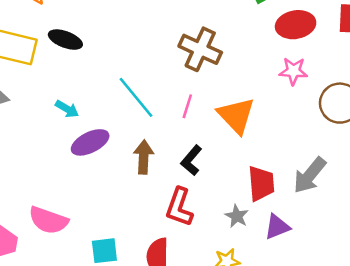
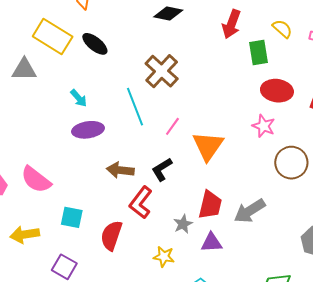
brown cross: (200, 49) -> (162, 71), moved
brown arrow: (144, 157) -> (120, 170), moved, turned -104

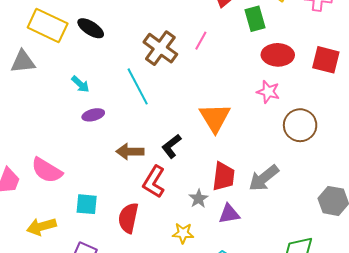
pink line: (172, 126) -> (201, 41), moved
purple ellipse: (88, 130) -> (93, 115), size x0.7

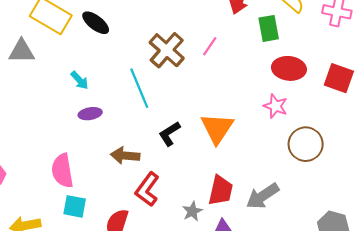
black L-shape: (171, 146) -> (170, 134), moved
pink semicircle: (47, 170) -> (62, 171), moved, turned 44

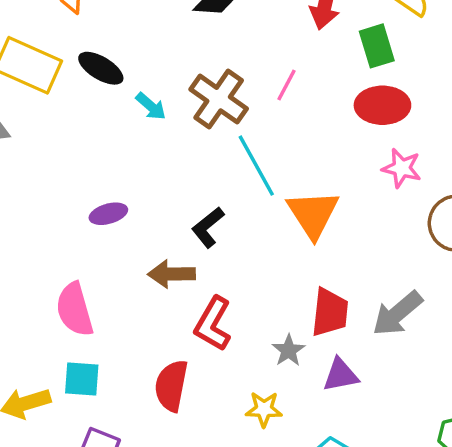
red ellipse: (289, 68) -> (382, 105), moved
cyan arrow: (80, 80) -> (151, 106), moved
cyan line: (139, 88) -> (256, 166), moved
black L-shape: (170, 134) -> (208, 227), moved
cyan square: (75, 206) -> (82, 379), moved

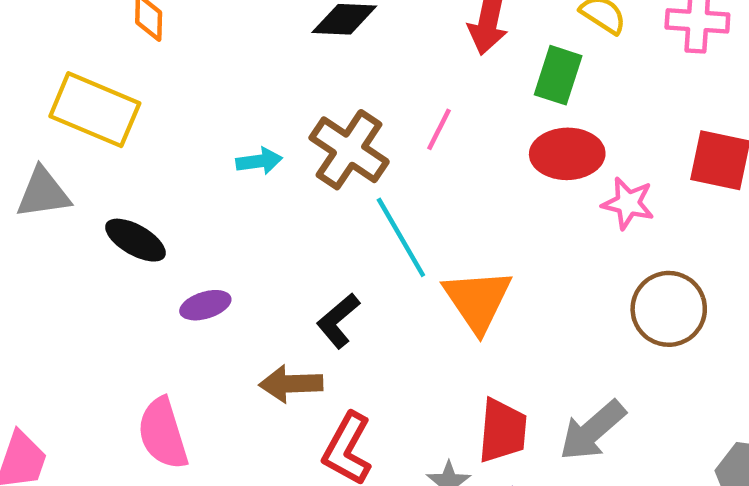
green rectangle: (377, 46) -> (558, 75), turned 36
black ellipse: (101, 68) -> (135, 240), moved
cyan arrow: (151, 106) -> (259, 161), turned -48
pink star: (402, 168) -> (628, 203), moved

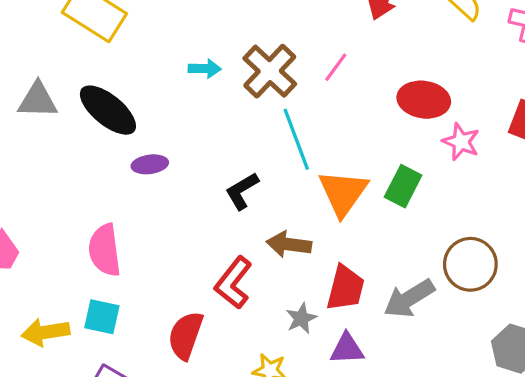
green rectangle: (558, 75) -> (403, 186), moved
gray triangle: (43, 193) -> (38, 100), moved
black ellipse: (135, 240) -> (108, 110), size x1.4
brown circle: (669, 309) -> (470, 264), moved
brown arrow: (291, 384) -> (289, 244), moved

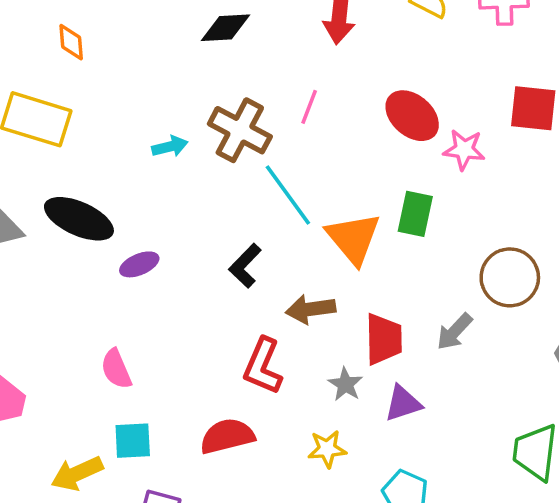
red ellipse: (424, 100) -> (412, 116), turned 48
pink semicircle: (105, 250) -> (116, 369), size x0.7
gray arrow: (409, 298) -> (455, 332), size x0.7
red semicircle: (186, 335) -> (227, 436), turned 72

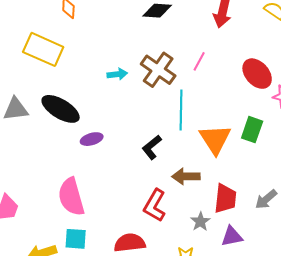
cyan line: (288, 195) -> (181, 110), turned 30
pink semicircle: (116, 369) -> (71, 197), size x1.6

